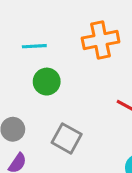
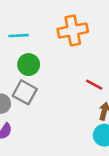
gray square: (67, 138) -> (25, 92), moved

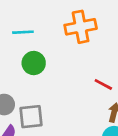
gray square: (25, 92) -> (31, 117), moved, turned -35

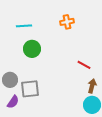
orange cross: (81, 27) -> (67, 22), size x0.6

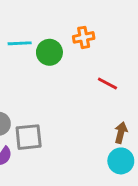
green circle: (32, 49) -> (49, 52), moved
red line: (84, 65) -> (107, 84), moved

